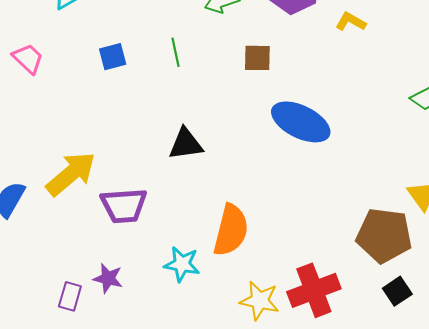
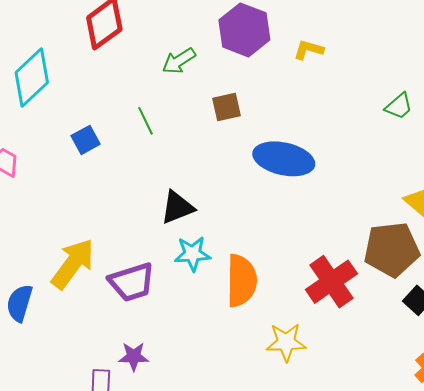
cyan star: (182, 264) -> (193, 254), moved
red cross: (314, 290) -> (331, 282), moved

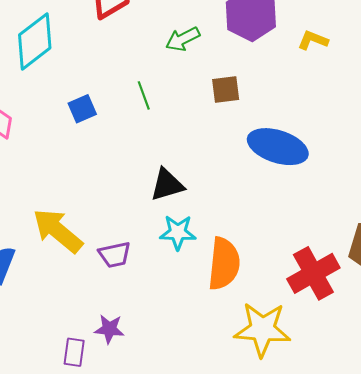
yellow arrow: (73, 264) -> (58, 231), turned -92
purple trapezoid: (132, 282) -> (115, 255), size x0.7
yellow star: (286, 342) -> (262, 329), size x1.4

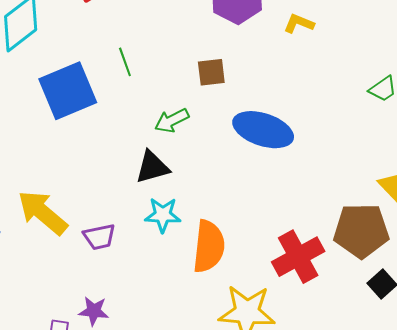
green arrow: (183, 39) -> (172, 121), moved
green line: (144, 95) -> (125, 62), moved
blue square: (82, 109) -> (68, 91), size x2.0

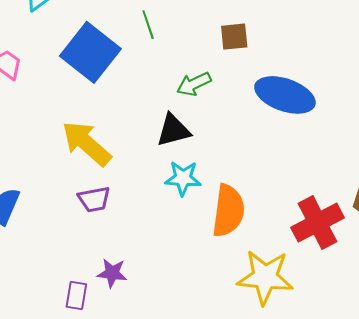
blue square: (68, 91) -> (90, 52), turned -30
yellow arrow: (43, 213) -> (87, 143), moved
purple trapezoid: (99, 237) -> (94, 199), moved

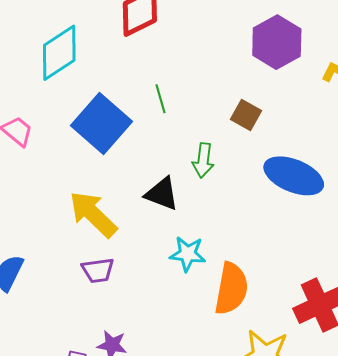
brown square: (234, 37) -> (246, 115), turned 32
green arrow: (194, 84) -> (203, 160), turned -60
black triangle: (173, 130) -> (162, 194), moved, turned 33

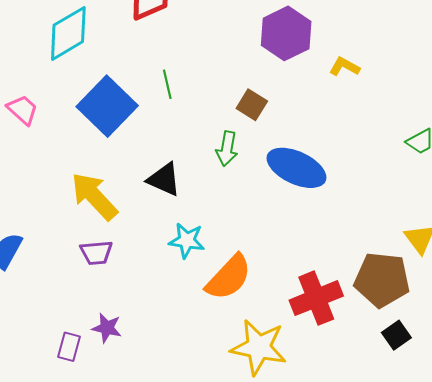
green arrow: (203, 160) -> (227, 149), moved
orange semicircle: (231, 289) -> (229, 277), turned 30

